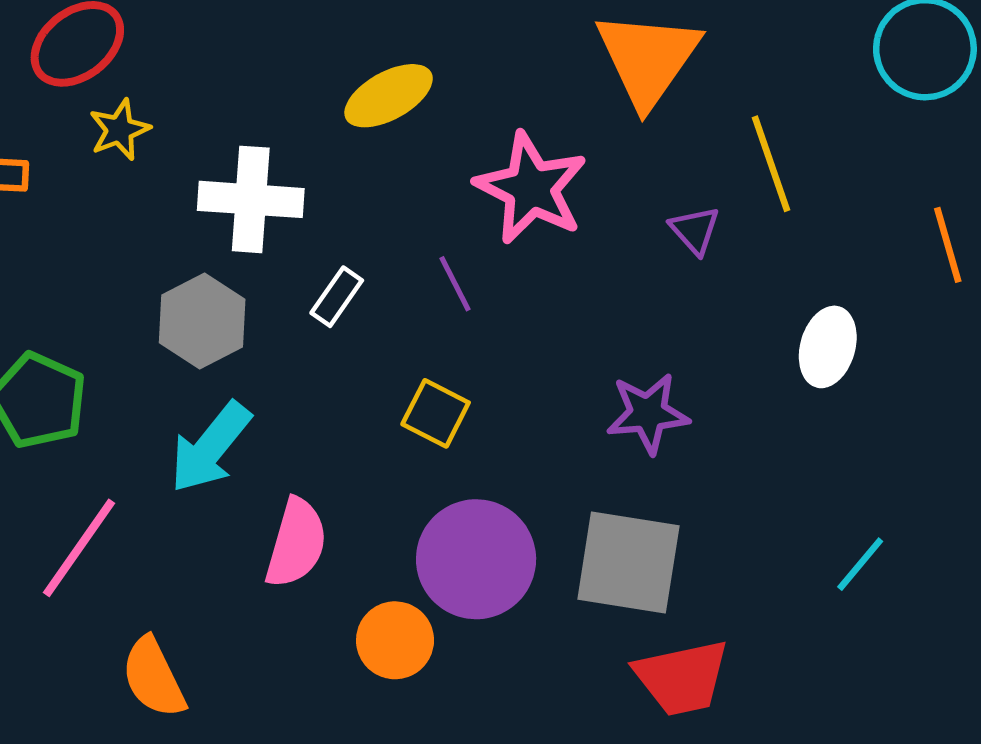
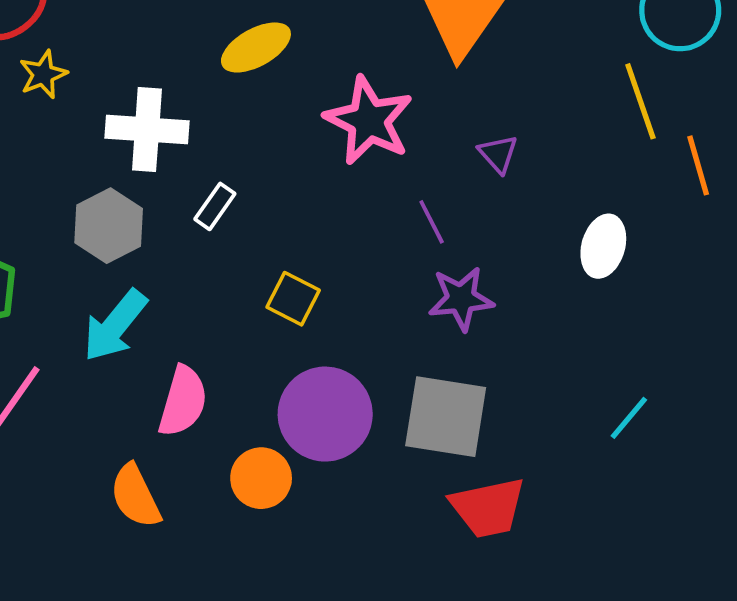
yellow line: (771, 164) -> (640, 101), moved
purple line: (455, 284) -> (432, 222), moved
orange semicircle: (154, 678) -> (135, 496), moved

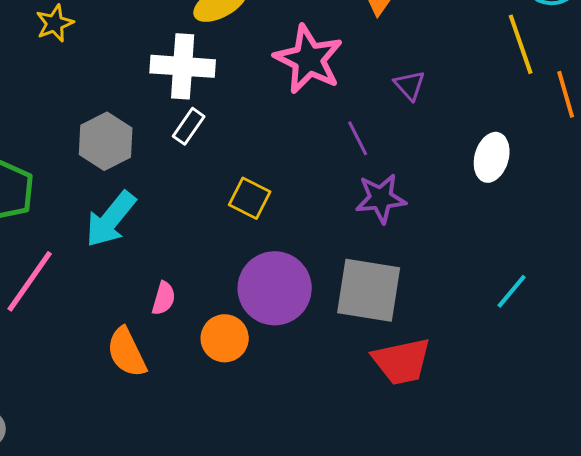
white cross: (147, 129) -> (183, 66), moved
pink semicircle: (183, 401) -> (164, 298), moved, size x0.6

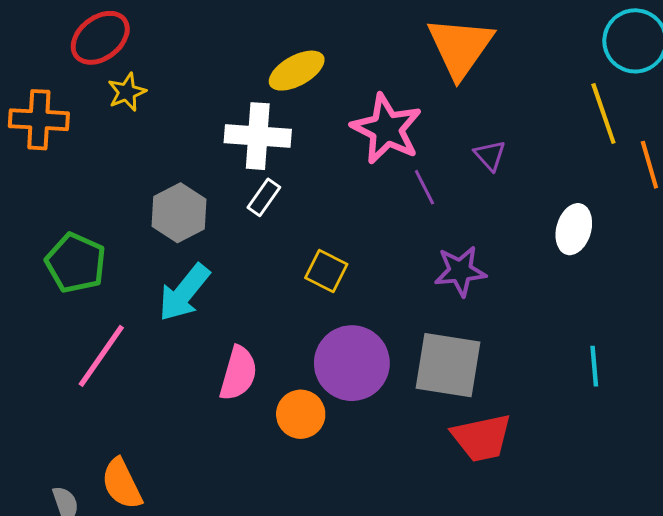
purple line: (358, 138) -> (424, 187), moved
cyan line: (512, 291) -> (594, 366), turned -45
pink semicircle: (164, 298) -> (238, 373), size x1.6
orange semicircle: (127, 352) -> (122, 484), moved

